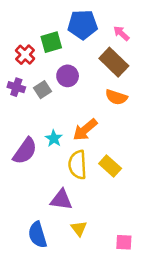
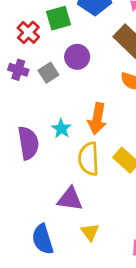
orange arrow: (85, 130) -> (97, 119), turned -40
purple semicircle: (25, 151) -> (28, 143), turned -44

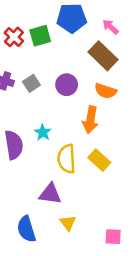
red cross: (28, 32) -> (14, 37), moved
purple circle: (77, 57) -> (67, 85), moved
orange arrow: (97, 119) -> (90, 120), moved

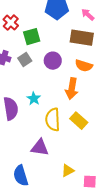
green square: (40, 36) -> (32, 37), moved
brown rectangle: (103, 56) -> (82, 38), turned -35
yellow triangle: (68, 223) -> (68, 171), moved, turned 40

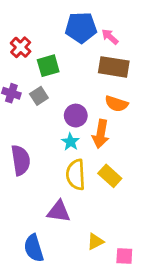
pink arrow: (88, 15) -> (110, 37), moved
purple circle: (53, 61) -> (76, 116), moved
cyan star: (34, 99) -> (70, 142), moved

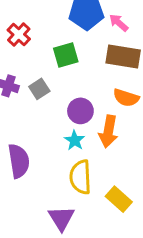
green square: (48, 66) -> (66, 55), moved
yellow rectangle: (110, 176) -> (119, 199), moved
purple triangle: (59, 211) -> (61, 218), turned 50

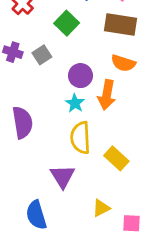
green square: (66, 55) -> (67, 23), turned -30

